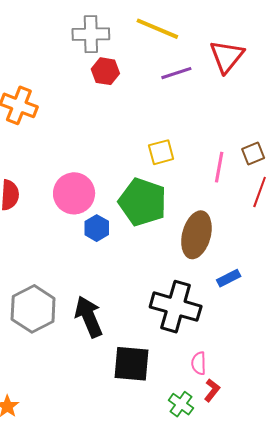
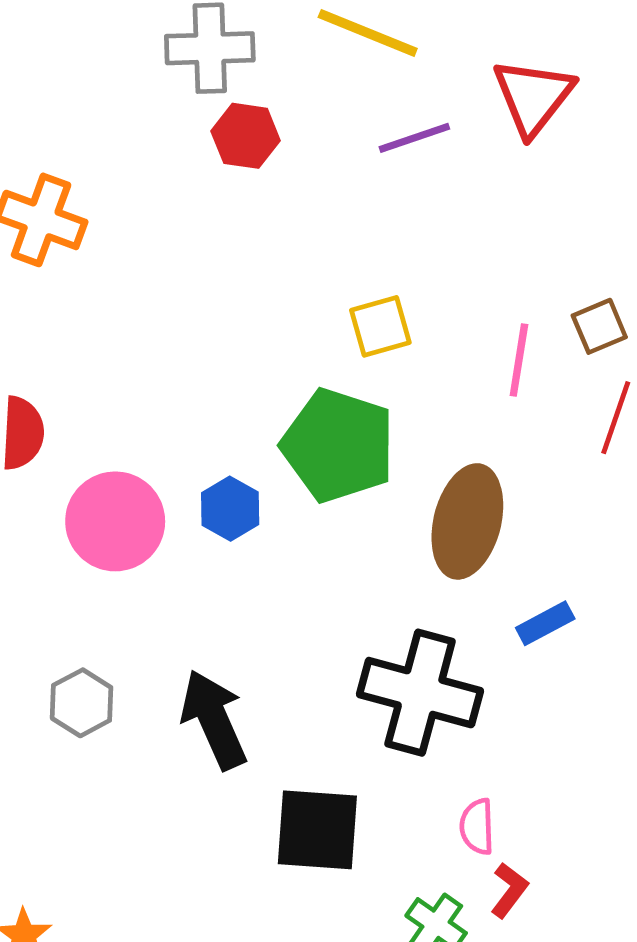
pink circle: (74, 193) -> (115, 521), moved
gray hexagon: (33, 309) -> (82, 703), size x0.6

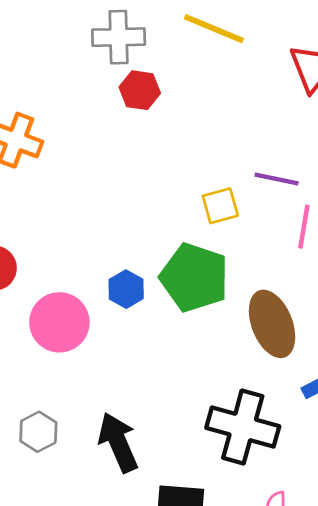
purple line: (414, 138) -> (277, 179), moved, turned 30
blue hexagon: (230, 509) -> (126, 289), moved
brown ellipse: (467, 521) -> (272, 324), turned -36

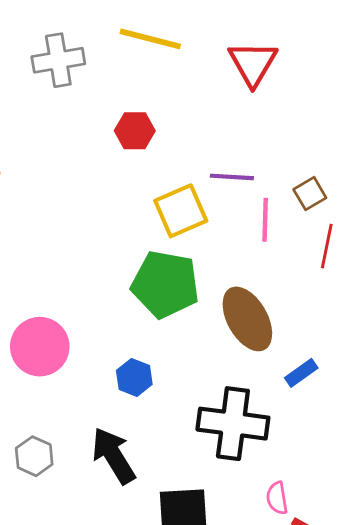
red hexagon: (140, 90) -> (135, 131), moved
yellow square: (220, 206) -> (181, 211), size x1.4
blue hexagon: (126, 289) -> (134, 377), moved

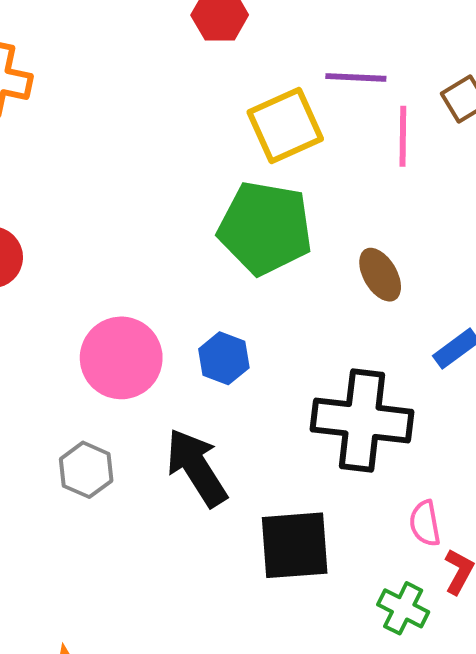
brown ellipse: (247, 319) -> (380, 275), size x0.6
pink circle: (40, 347) -> (121, 358), moved

